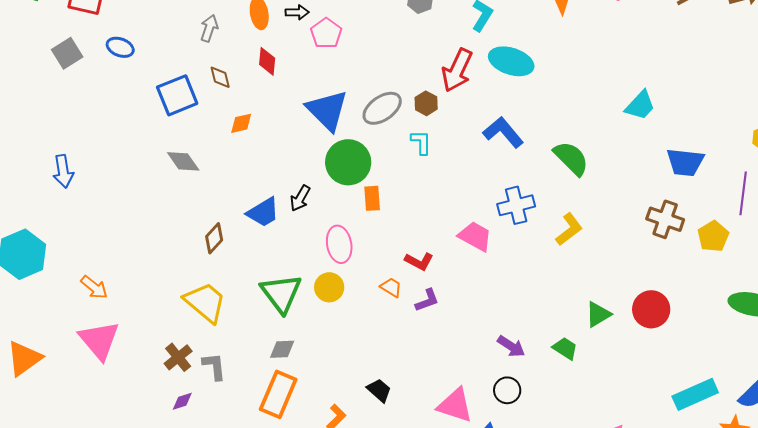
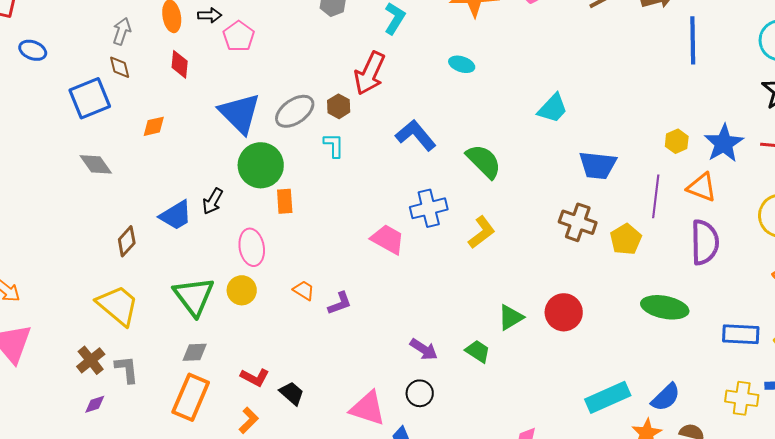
cyan ellipse: (511, 61) -> (462, 64), moved, size x0.6
brown diamond: (220, 77) -> (120, 67), moved
red L-shape: (419, 261) -> (255, 377), moved

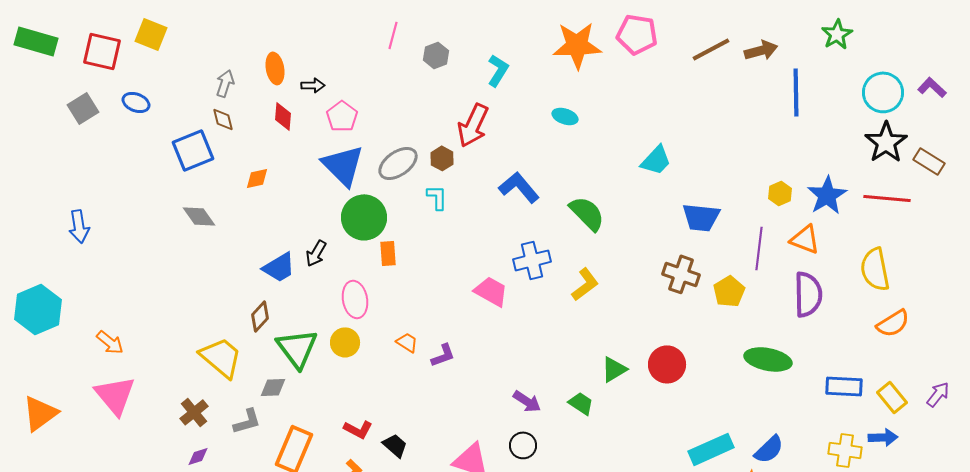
black arrow: (210, 15) -> (313, 85), moved
pink pentagon: (239, 36) -> (342, 116), moved
brown diamond: (127, 241) -> (260, 316), moved
gray diamond: (195, 352) -> (273, 387), moved
gray L-shape: (127, 369) -> (247, 421), moved, turned 80

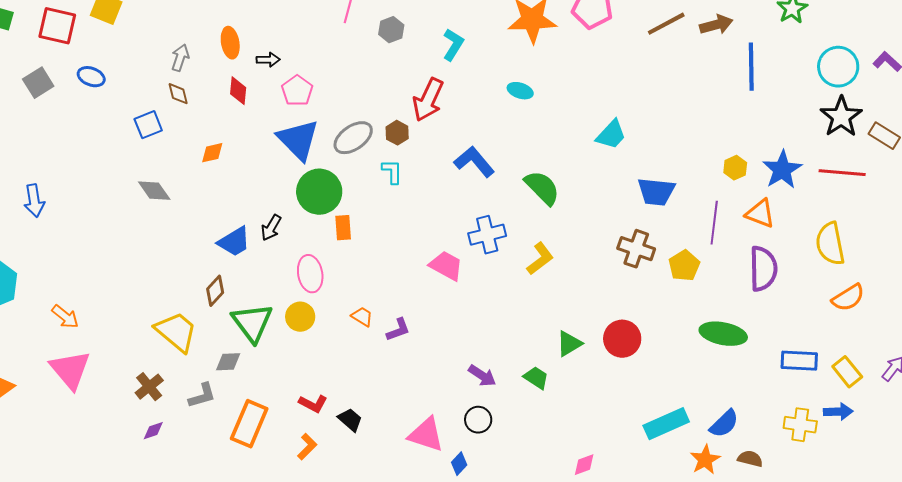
blue square: (193, 150) -> (148, 125), size x0.7

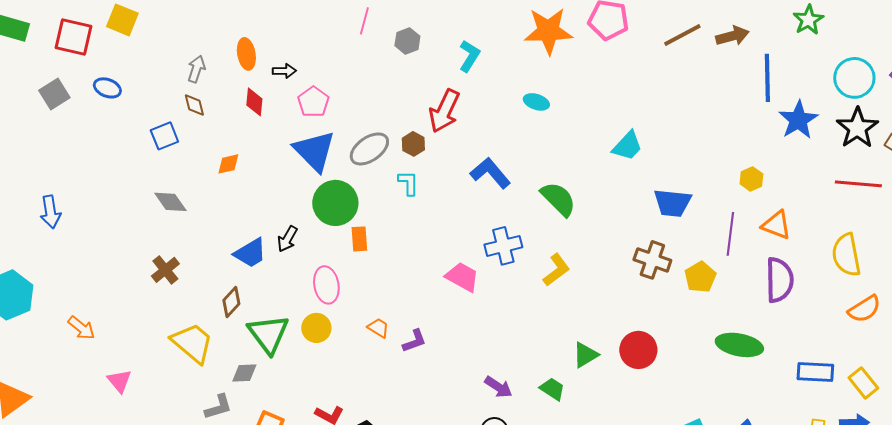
blue star: (782, 170) -> (798, 120), moved
pink triangle: (70, 370) -> (119, 381), moved, size x0.6
brown cross: (149, 387) -> (165, 270), moved

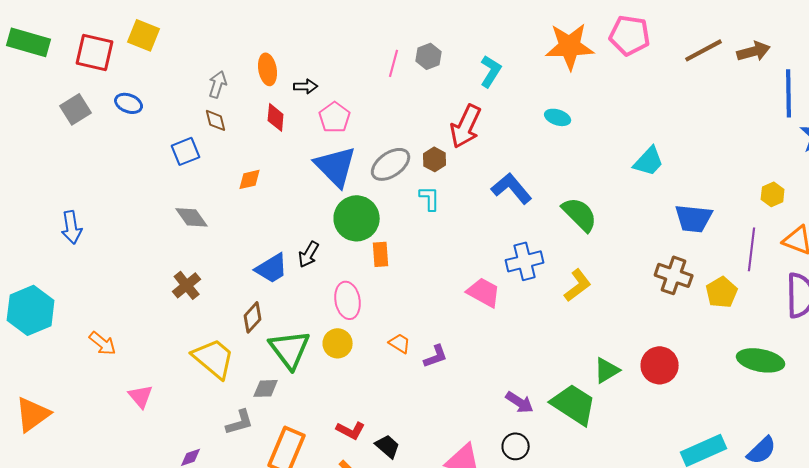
pink line: (364, 21) -> (394, 63), moved
green trapezoid: (552, 389) -> (574, 404), size x1.8

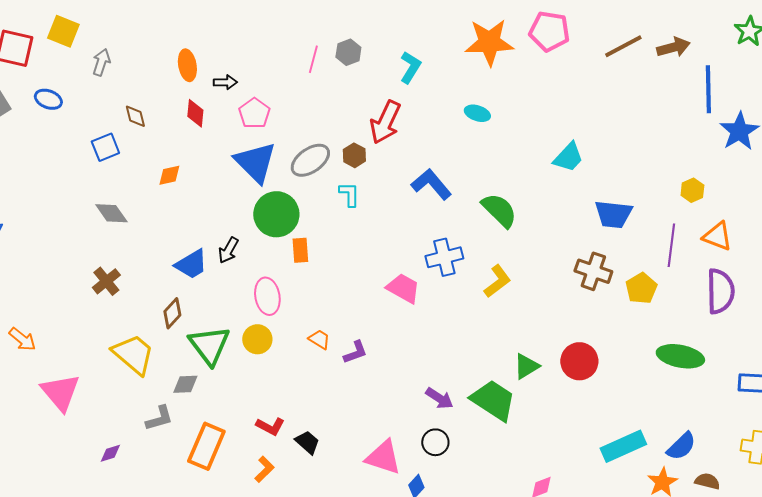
gray arrow: (218, 84) -> (101, 62), moved
pink triangle: (141, 396) -> (60, 392), size x1.6

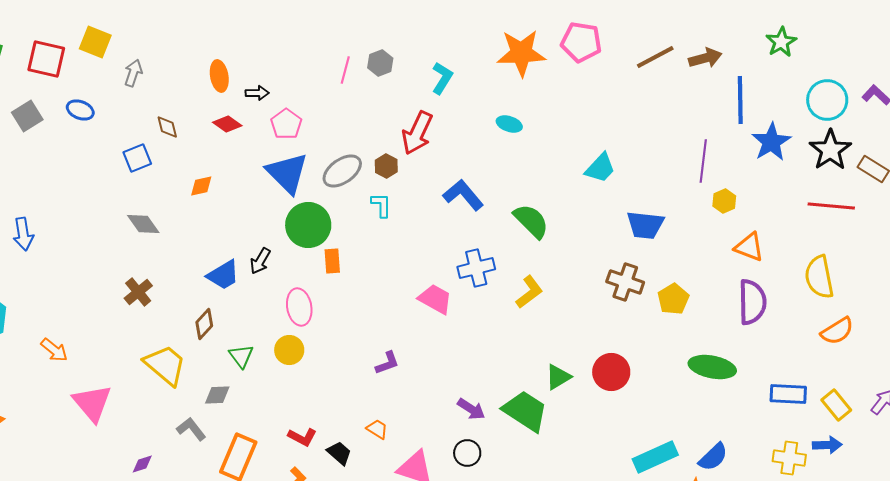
red diamond: (195, 113) -> (227, 124), turned -60
purple line: (671, 245) -> (703, 161), moved
orange trapezoid: (319, 339) -> (377, 429), moved
green triangle: (209, 345) -> (241, 356), size x0.6
gray L-shape: (159, 418) -> (191, 429), turned -112

